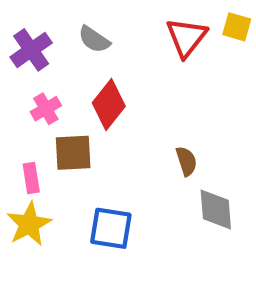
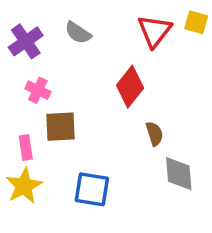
red diamond: (109, 104) -> (130, 87), moved
pink cross: (46, 109) -> (38, 90), turned -35

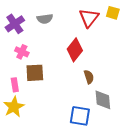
gray semicircle: (78, 33) -> (45, 19), turned -42
blue square: (92, 189) -> (80, 116), moved

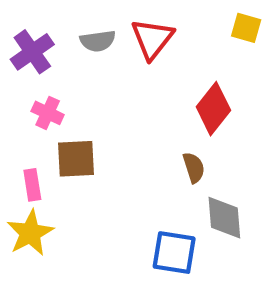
red triangle: (89, 18) -> (152, 39), moved
red diamond: (75, 50) -> (213, 109), moved

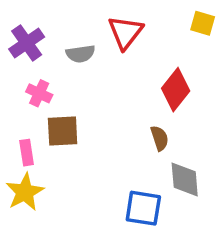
gray semicircle: (98, 41) -> (80, 54), moved

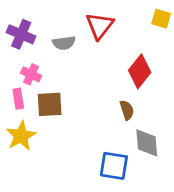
purple cross: (27, 43) -> (21, 34), turned -32
pink rectangle: (27, 153) -> (18, 99), moved
yellow star: (25, 192) -> (21, 136), moved

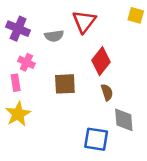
red diamond: (140, 71) -> (101, 61), moved
brown square: (50, 104) -> (65, 84), moved

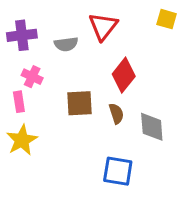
purple cross: (18, 29) -> (22, 35), turned -30
brown semicircle: (107, 92) -> (116, 114), moved
gray diamond: (124, 120) -> (152, 127), moved

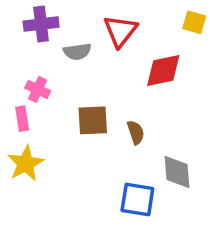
purple cross: (22, 35) -> (41, 24), moved
red diamond: (124, 75) -> (163, 70), moved, turned 40
gray diamond: (152, 127) -> (177, 172), moved

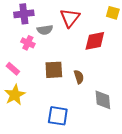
pink cross: (38, 89) -> (28, 43), moved
pink rectangle: (22, 119) -> (13, 69), turned -40
blue square: (137, 200) -> (58, 116), moved

